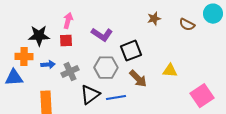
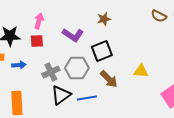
brown star: (154, 19) -> (104, 19), moved
brown semicircle: (187, 25) -> (159, 16), moved
gray cross: (70, 72) -> (51, 72), moved

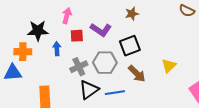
red square: (37, 41) -> (77, 36), moved
blue arrow: (19, 65) -> (57, 49), moved, turned -88
yellow triangle: (141, 71) -> (169, 66), turned -49

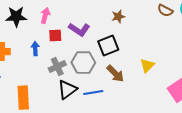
brown star: (132, 14) -> (118, 17), moved
black star: (38, 31) -> (16, 17), moved

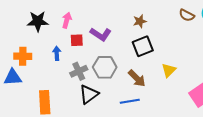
black square: (108, 46) -> (143, 46), moved
blue line: (93, 93) -> (130, 101), moved

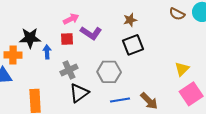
pink arrow: (67, 20) -> (71, 19), moved, turned 49
black star: (38, 21) -> (30, 38), moved
gray hexagon: (105, 67) -> (109, 72), moved
yellow triangle: (169, 70) -> (182, 69), moved
brown arrow: (137, 78) -> (149, 101), moved

